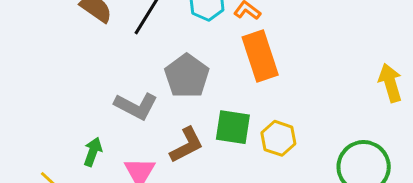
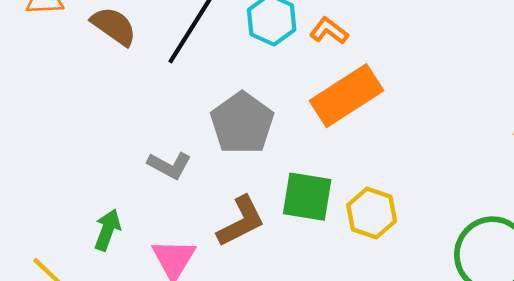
orange rectangle: (260, 56) -> (347, 96), turned 75
gray L-shape: (136, 106) -> (169, 165), size x0.7

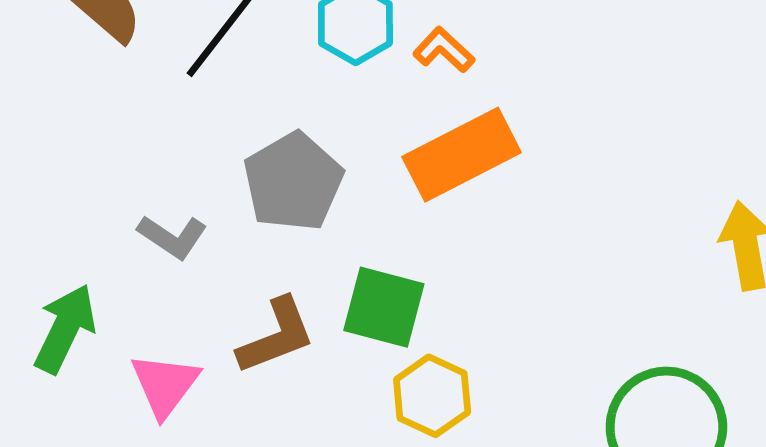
yellow hexagon: (372, 213) -> (432, 396), moved
green arrow: (107, 230) -> (65, 329), size x1.4

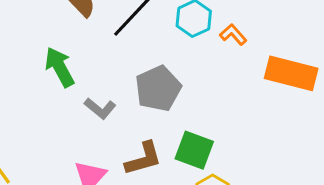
orange rectangle: (462, 155) -> (291, 73), moved, turned 36
green arrow: (65, 329) -> (60, 67), moved, turned -60

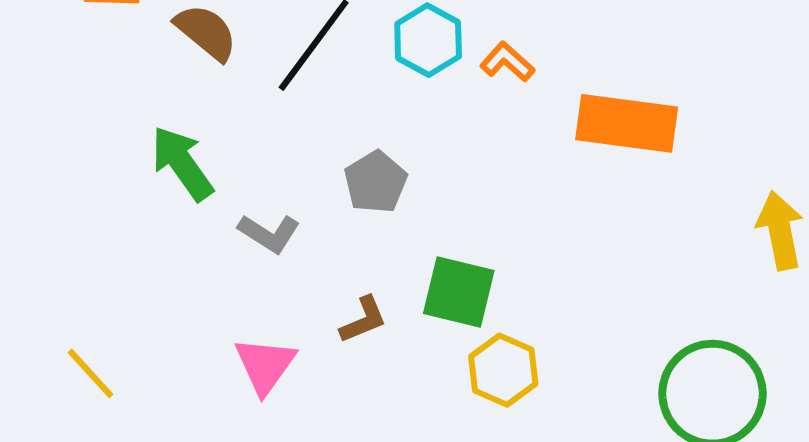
gray pentagon: (158, 88) -> (376, 182), size x0.7
brown L-shape: (143, 159) -> (363, 320), size x0.7

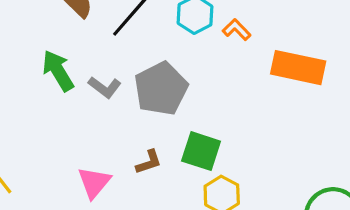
gray pentagon: (376, 182) -> (161, 89), size x1.6
gray L-shape: (269, 233) -> (105, 87), moved

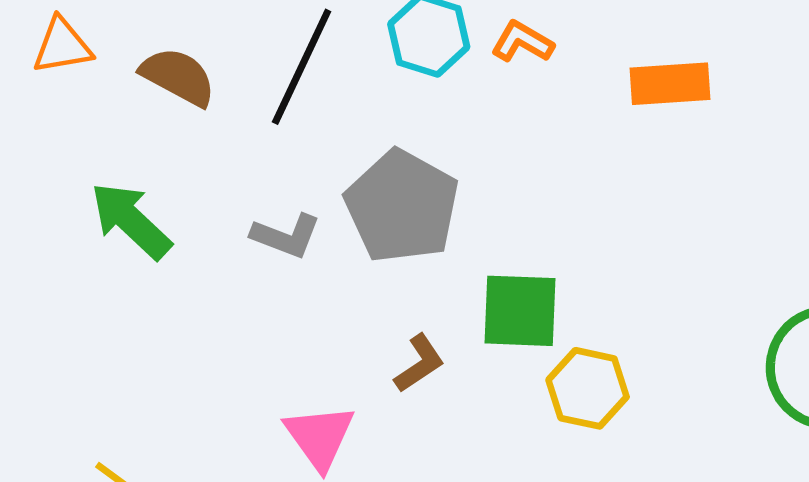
orange rectangle: (298, 68) -> (670, 84), size x0.7
green arrow: (58, 71) -> (131, 221), moved

